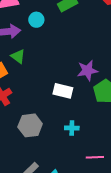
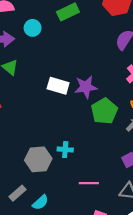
white rectangle: (63, 91) -> (58, 86), moved
gray hexagon: (30, 125) -> (38, 159), moved

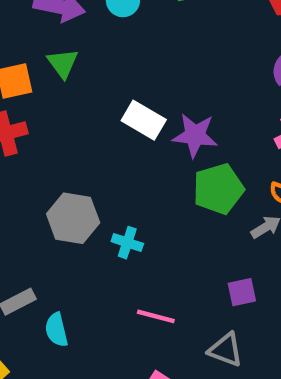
gray hexagon: (38, 159) -> (73, 218), moved
cyan semicircle: (40, 202) -> (56, 330), turned 105

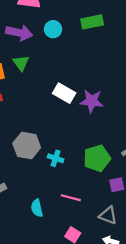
green pentagon: (218, 189) -> (97, 158), moved
cyan semicircle: (56, 330) -> (37, 208), moved

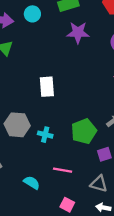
white rectangle: (64, 93) -> (47, 87), moved, turned 60
purple star: (92, 101) -> (78, 33), moved
cyan semicircle: (37, 208) -> (32, 183), turned 140

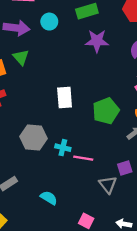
green pentagon: (84, 131) -> (106, 111), moved
pink line: (63, 170) -> (83, 158), moved
gray triangle: (99, 184) -> (108, 185), moved, turned 36

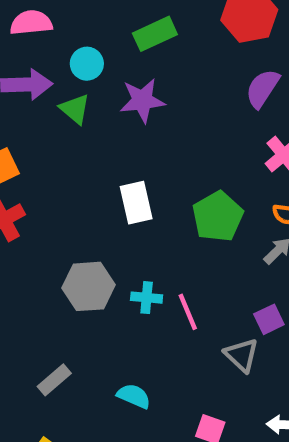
purple star: (97, 41) -> (142, 100), moved
green triangle: (21, 57) -> (75, 109), moved
pink line: (83, 158) -> (188, 312), turned 66

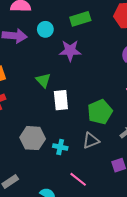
green triangle: (75, 109) -> (43, 80), moved
pink line: (188, 312) -> (78, 179), moved, turned -36
gray triangle: (242, 355) -> (91, 140), moved, turned 48

